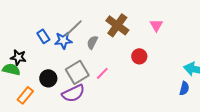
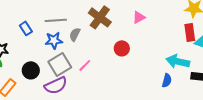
pink triangle: (156, 25) -> (139, 17), turned 32
gray line: (73, 28) -> (56, 20), turned 40
blue star: (63, 40) -> (54, 40), moved

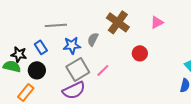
gray line: (56, 20) -> (56, 25), moved
blue rectangle: (26, 28) -> (41, 47), moved
black circle: (31, 70) -> (37, 70), moved

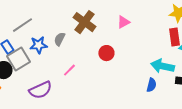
gray line: (56, 25) -> (22, 25), turned -30
gray square: (78, 69) -> (18, 59), moved

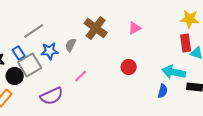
red circle: (106, 53) -> (129, 67), moved

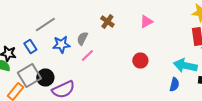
brown cross: (96, 28) -> (107, 22), size x0.6
gray square: (30, 65) -> (29, 76), moved
black circle: (15, 76) -> (45, 78), moved
pink line: (81, 76) -> (87, 56), moved

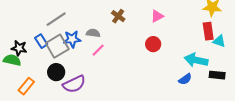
gray semicircle: (82, 38) -> (93, 33), turned 72
red circle: (140, 60) -> (153, 44), moved
gray square: (29, 76) -> (57, 46), moved
blue semicircle: (174, 84) -> (185, 79), turned 40

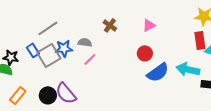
black circle: (56, 72) -> (48, 95), moved
blue semicircle: (185, 79) -> (158, 72), moved, size x1.6
purple semicircle: (74, 84) -> (66, 93), turned 75

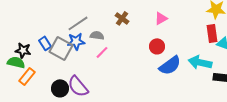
gray line: (48, 28) -> (78, 23), moved
gray square: (49, 55) -> (61, 48), turned -30
orange rectangle: (18, 95) -> (27, 76), moved

